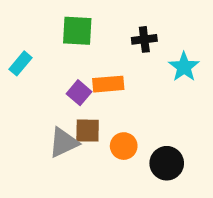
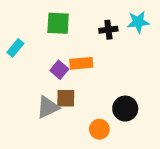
cyan star: (184, 67) -> (138, 22), moved, turned 30
orange circle: (124, 146) -> (99, 129), moved
black circle: (167, 163) -> (125, 109), moved

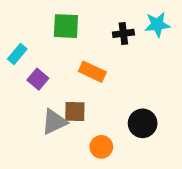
orange rectangle: (81, 63) -> (92, 72), turned 30
purple square: (59, 70) -> (38, 79), moved
orange circle: (99, 129) -> (101, 147), moved

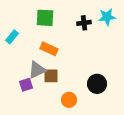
orange rectangle: (92, 72) -> (49, 49), moved
purple square: (38, 79) -> (26, 85), moved, turned 32
gray triangle: (54, 122) -> (37, 70), moved

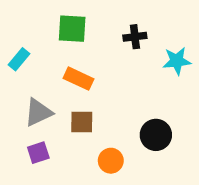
cyan star: (107, 17) -> (177, 61), moved
gray triangle: (37, 70) -> (38, 112), moved
purple square: (26, 85) -> (38, 153), moved

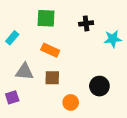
gray triangle: (38, 112) -> (25, 72), turned 30
purple square: (38, 153) -> (12, 97), moved

